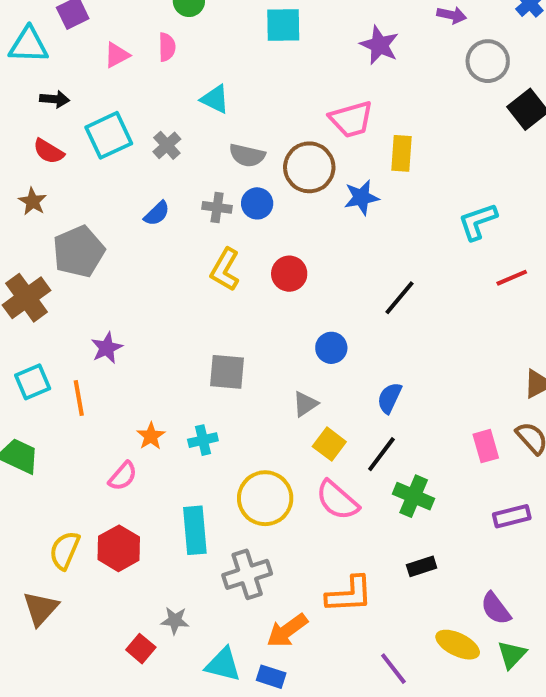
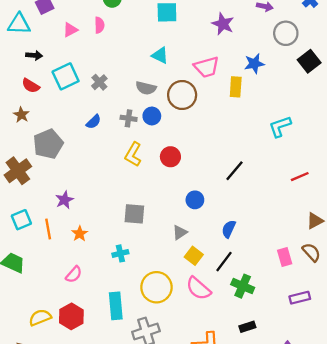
cyan triangle: (215, 99) -> (160, 55), moved
blue star: (361, 197) -> (254, 64), moved
red line: (512, 278) -> (300, 177), moved
orange star: (151, 436) -> (80, 234), moved
yellow semicircle: (65, 550) -> (40, 318), turned 45

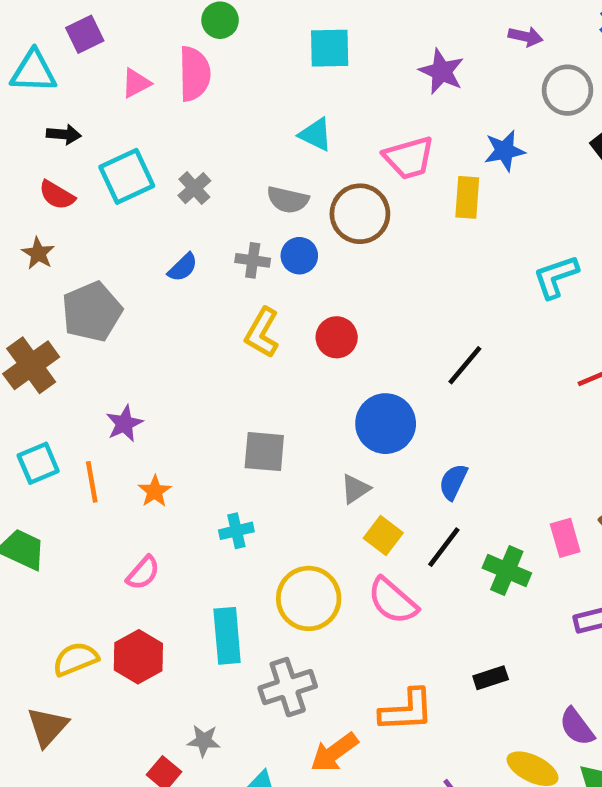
pink semicircle: (99, 25) -> (194, 74), size x1.6
blue circle: (195, 200) -> (386, 424), size x1.6
green cross: (243, 286) -> (507, 570), moved

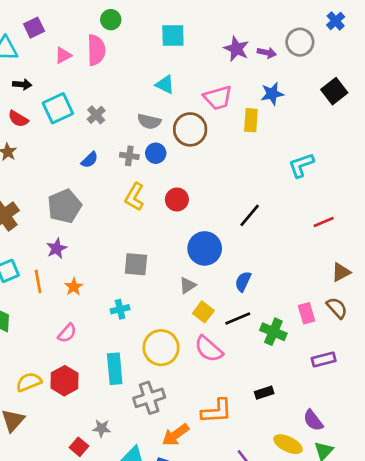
purple arrow: (526, 37) -> (267, 53), moved
gray circle: (567, 90) -> (300, 42), moved
gray pentagon: (92, 312) -> (64, 206), moved
black line: (444, 547) -> (238, 319), turned 30

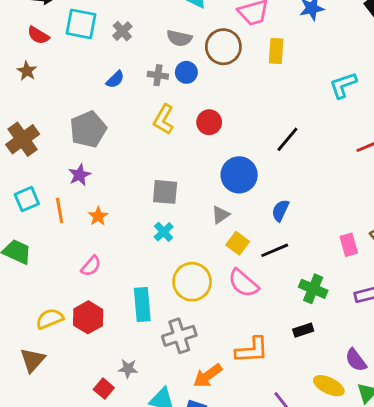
cyan square: (58, 108) -> (81, 24), turned 36
yellow rectangle: (251, 120) -> (276, 51), moved
cyan cross: (120, 309) -> (164, 232), moved, turned -30
green cross: (273, 332) -> (313, 289), moved

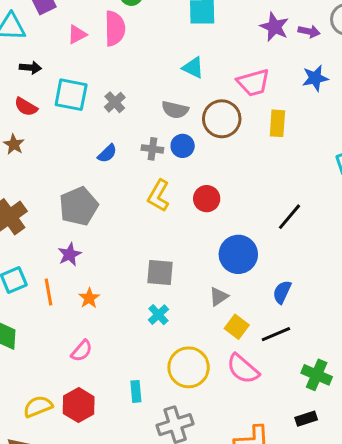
cyan rectangle: (142, 304) -> (136, 391), size x0.6

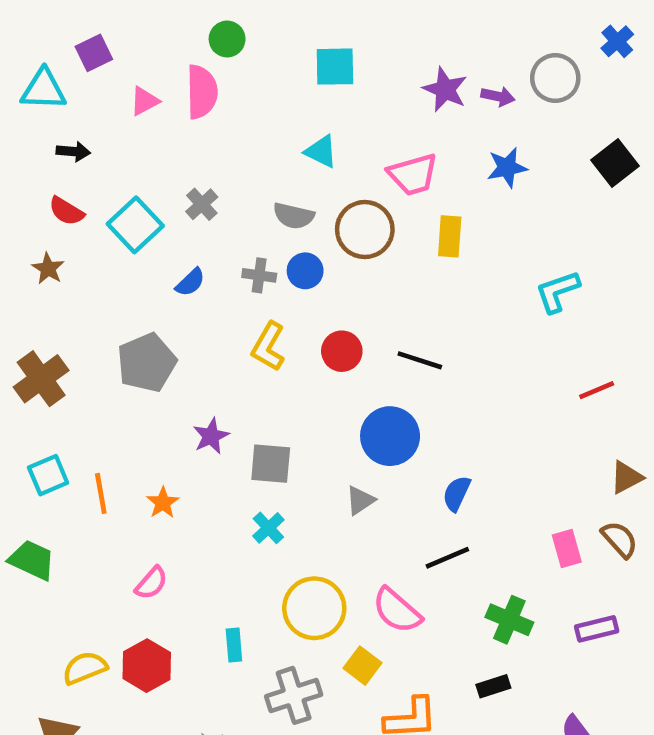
cyan square: (71, 95) -> (135, 225), moved, turned 36
black line: (290, 217) -> (420, 360), moved, turned 68
purple star: (70, 254) -> (211, 436), moved
yellow square: (237, 327) -> (362, 666), moved

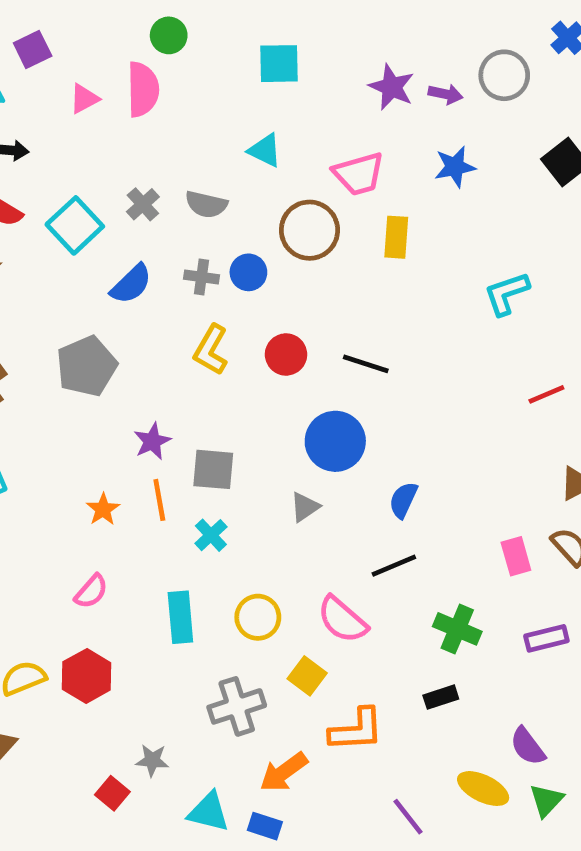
gray semicircle: (294, 216) -> (206, 204), moved
blue semicircle: (190, 282) -> (131, 284), size x1.4
orange line: (101, 493) -> (159, 500), moved
yellow circle: (314, 608) -> (258, 617), size x0.7
cyan rectangle: (234, 645) -> (180, 617), moved, size x1.5

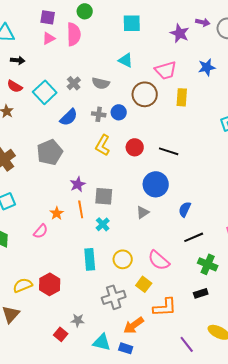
purple square: (33, 49) -> (48, 17), moved, turned 35
purple arrow: (446, 94) -> (203, 22), moved
black line: (394, 566) -> (194, 237), moved
pink semicircle: (91, 591) -> (41, 231), moved

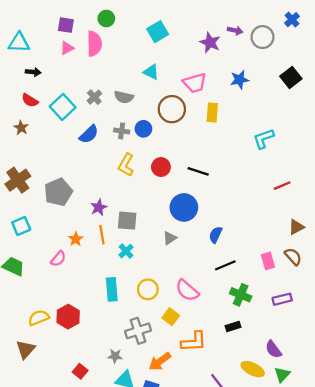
cyan square: (132, 23) -> (158, 32), turned -30
gray pentagon: (50, 152) -> (58, 192), moved
gray star: (78, 320) -> (115, 356), moved

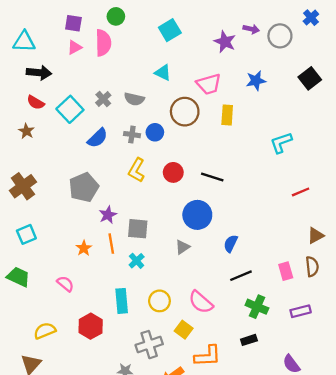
black arrow: (33, 72) -> (39, 73), size x1.5
gray pentagon: (58, 192) -> (84, 187), moved
brown semicircle: (293, 257) -> (312, 267), turned 36
pink semicircle: (58, 259) -> (65, 284), moved, turned -91
red hexagon: (68, 317) -> (91, 326), moved

